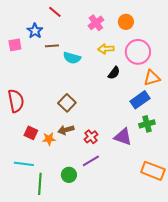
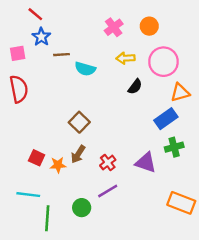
red line: (55, 12) -> (35, 14), moved
red semicircle: (16, 101) -> (19, 89), moved
brown arrow: (66, 130) -> (78, 154), turned -42

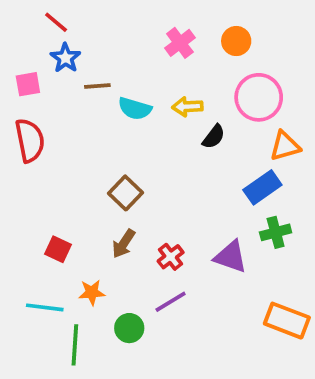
yellow arrow: (126, 58) -> (187, 107), moved
orange star: (58, 165) -> (92, 292), moved

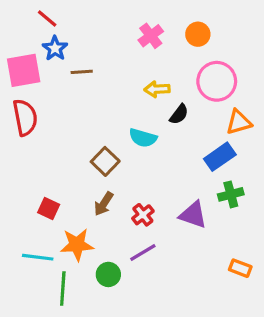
pink square: (28, 84) -> (24, 70), size x1.6
cyan semicircle: (135, 109) -> (143, 138), moved
orange star: (92, 292) -> (77, 245), size x1.5
orange rectangle: (287, 321) -> (240, 268), size x0.6

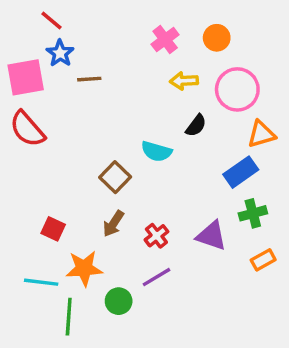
yellow arrow: (157, 89) -> (184, 81), moved
red semicircle: (25, 117) -> (27, 129), turned 150
orange rectangle: (240, 268) -> (263, 260), moved, turned -50

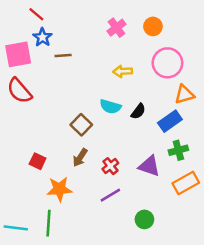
yellow arrow: (184, 81) -> (123, 71), moved
black semicircle: (196, 126) -> (138, 111), moved
orange rectangle: (263, 260) -> (186, 183), size x1.5
cyan line: (41, 282) -> (16, 228), moved
green circle: (119, 301) -> (144, 219), moved

